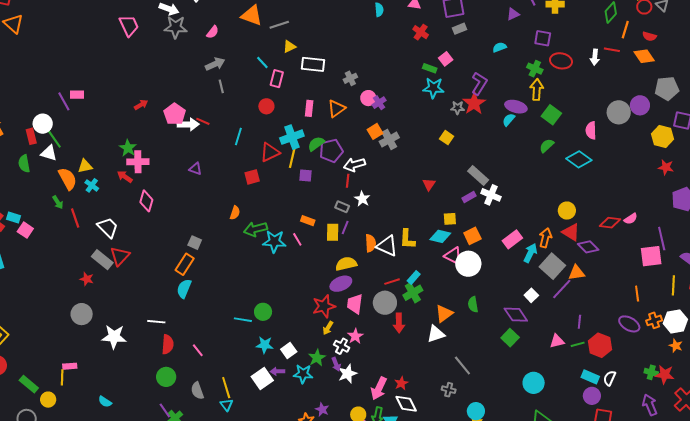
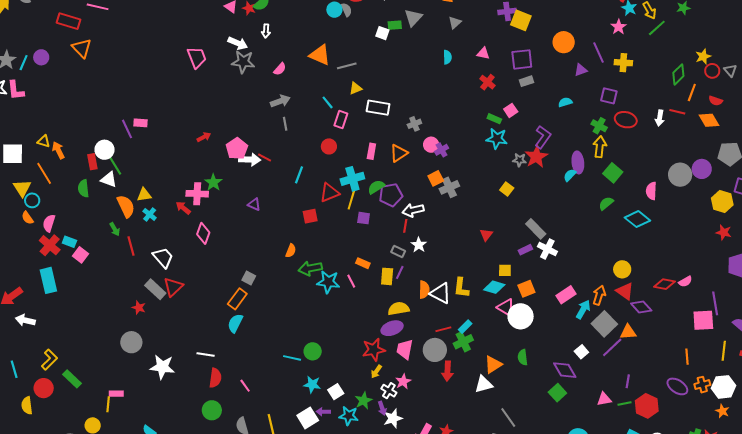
purple ellipse: (516, 107) -> (578, 162), turned 65
green star: (128, 148) -> (213, 182), moved
green rectangle: (29, 384) -> (72, 379), moved

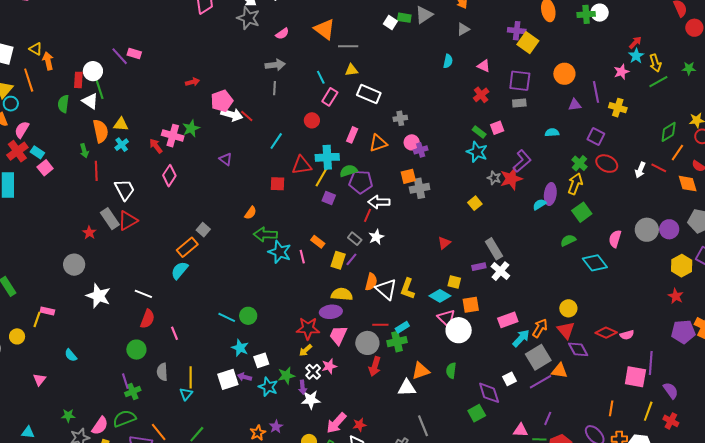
purple line: (127, 129) -> (120, 56), turned -30

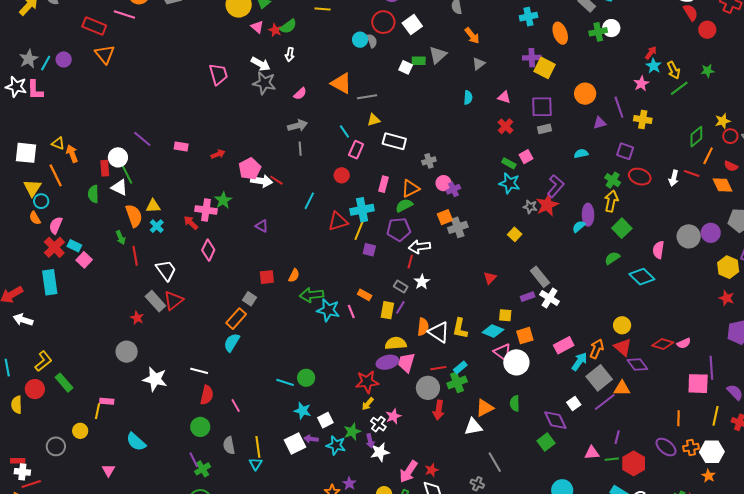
pink rectangle: (134, 53) -> (181, 147), moved
green semicircle: (348, 171) -> (404, 205), moved
red square: (277, 184) -> (267, 277), moved
pink trapezoid: (338, 335) -> (406, 363), moved
cyan semicircle: (71, 355) -> (136, 442), size x1.5

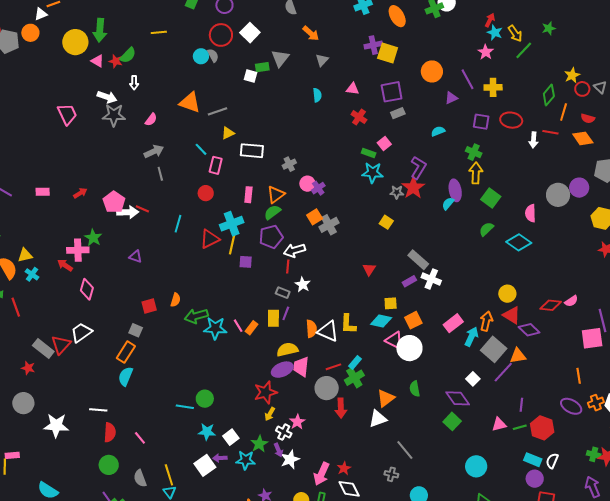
red ellipse: (640, 177) -> (511, 120), moved
white trapezoid: (166, 270) -> (81, 333), moved, turned -80
orange rectangle: (365, 295) -> (252, 328), moved, turned -72

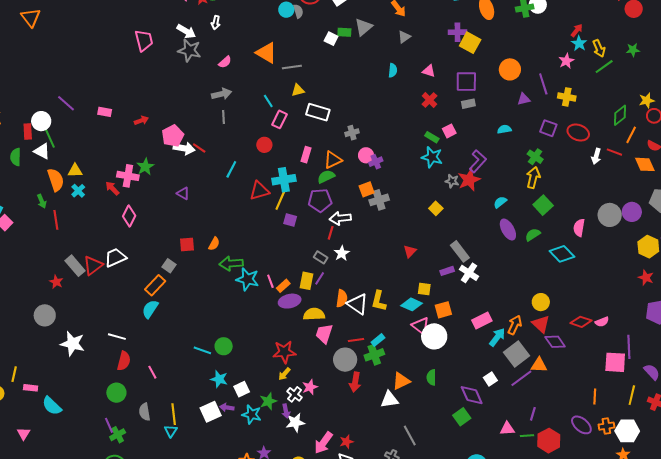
purple ellipse: (455, 190) -> (508, 230), moved, turned -30
purple ellipse: (282, 370) -> (290, 301), moved
pink rectangle: (12, 455) -> (31, 388), moved

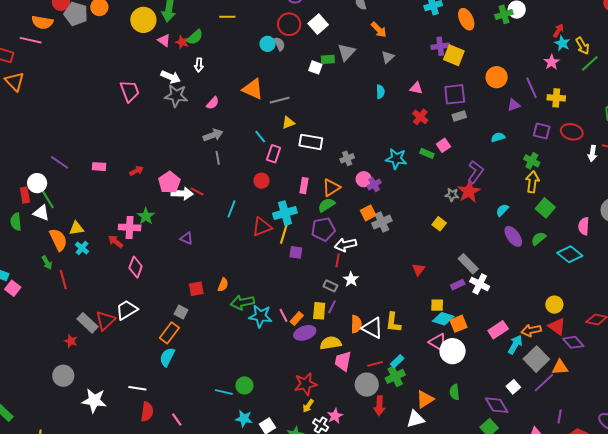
cyan star: (432, 157) -> (396, 159), moved
cyan diamond: (412, 304) -> (443, 319), moved
orange arrow: (515, 325) -> (531, 330), turned -120

